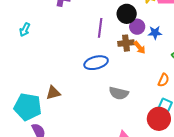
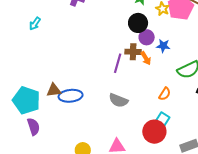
purple line: (100, 28) -> (118, 63), moved
blue ellipse: (96, 63) -> (71, 96), moved

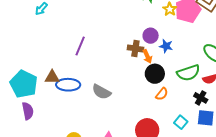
black circle: (138, 23) -> (155, 74), moved
purple line: (118, 63) -> (80, 46), moved
gray semicircle: (118, 100) -> (101, 92), moved
cyan square: (163, 119) -> (181, 122), moved

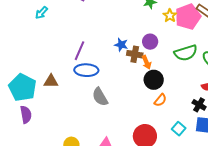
blue star: (166, 46) -> (121, 45), moved
green semicircle: (188, 73) -> (186, 53), moved
blue ellipse: (68, 85) -> (86, 70), moved
gray semicircle: (101, 92) -> (100, 97), turned 30

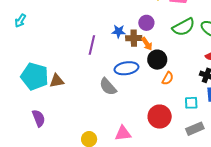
cyan arrow: (41, 13) -> (20, 21), moved
purple line: (80, 51) -> (92, 45), moved
blue ellipse: (86, 70) -> (126, 68), moved
cyan pentagon: (22, 88) -> (35, 76), moved
cyan square: (179, 129) -> (191, 103), turned -32

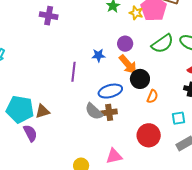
brown cross: (134, 38) -> (109, 112), moved
orange arrow: (147, 44) -> (128, 64), size x1.5
purple semicircle: (39, 118) -> (30, 133), moved

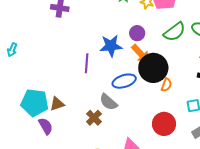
blue star: (98, 55) -> (111, 46), size x1.6
black circle: (140, 79) -> (153, 68), size x1.5
brown cross: (109, 112) -> (94, 118), moved, turned -35

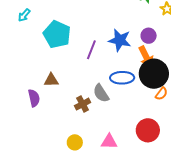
cyan pentagon: (34, 103) -> (57, 34), moved

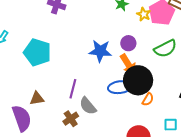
purple line: (91, 50) -> (73, 89), moved
blue ellipse: (122, 78) -> (120, 87), moved
purple semicircle: (34, 98) -> (22, 118), size x1.5

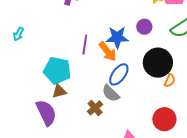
cyan pentagon: (37, 52) -> (57, 70), moved
orange arrow: (128, 64) -> (108, 51), moved
blue ellipse: (120, 87) -> (119, 74), moved, turned -40
purple line: (73, 89) -> (85, 45), moved

